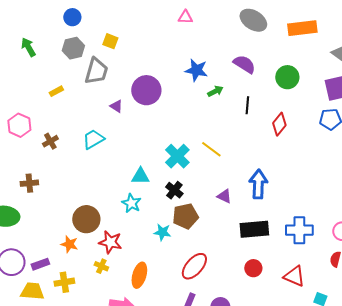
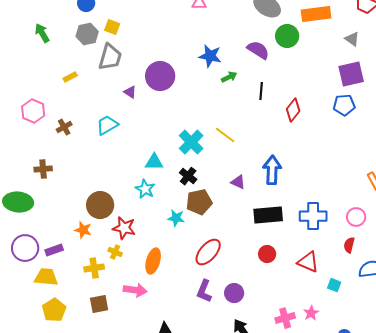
yellow square: (110, 41) -> (112, 27), moved
green circle: (287, 77) -> (287, 36), moved
yellow cross: (64, 282) -> (94, 268), moved

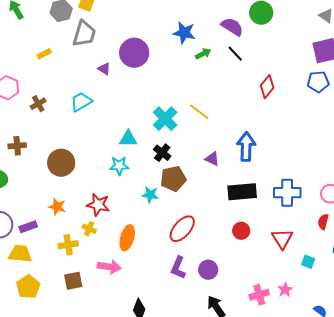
black line: (261, 91) -> (235, 54), moved, turned -48
cyan star: (145, 189) -> (119, 166), turned -30
brown circle: (100, 205) -> (61, 163), moved
red triangle: (308, 262) -> (282, 239), turned 35

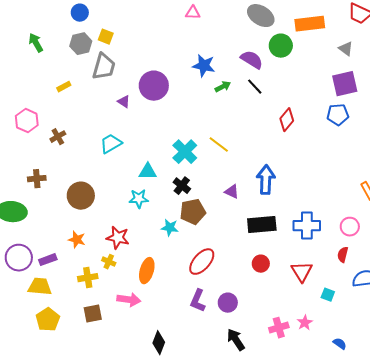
cyan trapezoid: (81, 102) -> (111, 144), moved

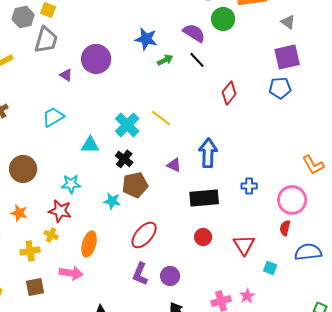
cyan star: (139, 199) -> (71, 184), moved
blue cross: (307, 226) -> (249, 186), moved, size x0.6
pink circle: (350, 227) -> (292, 200), size x1.5

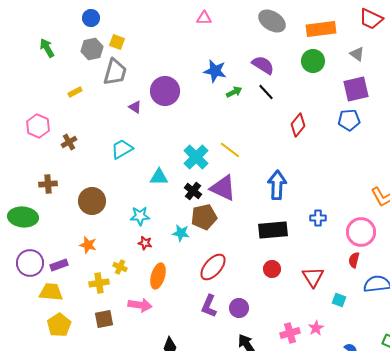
green circle: (223, 19) -> (313, 61), moved
purple triangle: (174, 165) -> (223, 188), moved, size x1.8
red star: (60, 211) -> (145, 243), moved, size x0.6

